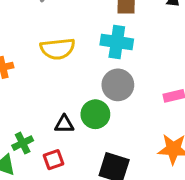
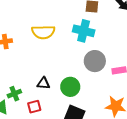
gray circle: (118, 85) -> (95, 61), moved
green circle: (95, 114) -> (70, 87), moved

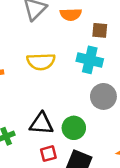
black triangle: (43, 83) -> (41, 124), size x1.5
red square: (34, 107) -> (48, 154), moved

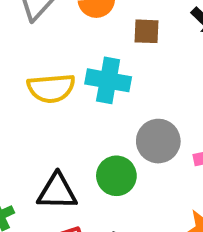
cyan cross: (90, 60) -> (108, 80), moved
green circle: (74, 128) -> (116, 176), moved

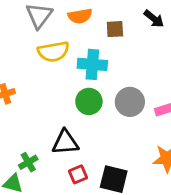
yellow semicircle: (51, 88) -> (53, 52), moved
green circle: (116, 176) -> (89, 101), moved

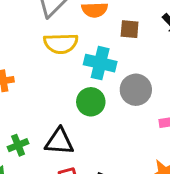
gray circle: (130, 102) -> (136, 90), moved
green cross: (28, 162) -> (18, 145), moved

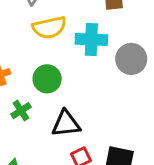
green circle: (91, 102) -> (47, 79), moved
green cross: (18, 145) -> (21, 111), moved

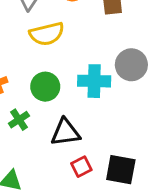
cyan cross: (91, 39) -> (94, 81), moved

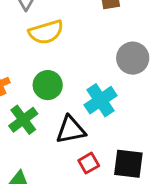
cyan cross: (94, 81) -> (101, 100), moved, turned -32
green cross: (19, 120) -> (23, 120), size x1.4

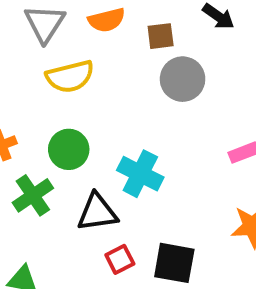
gray circle: (133, 58) -> (183, 79), moved
cyan cross: (101, 100) -> (140, 174), turned -32

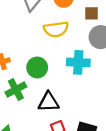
yellow semicircle: (70, 76) -> (56, 29), moved
cyan cross: (140, 174) -> (78, 62), moved, turned -30

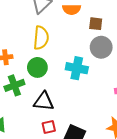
yellow semicircle: (56, 29) -> (41, 38), moved, turned -85

